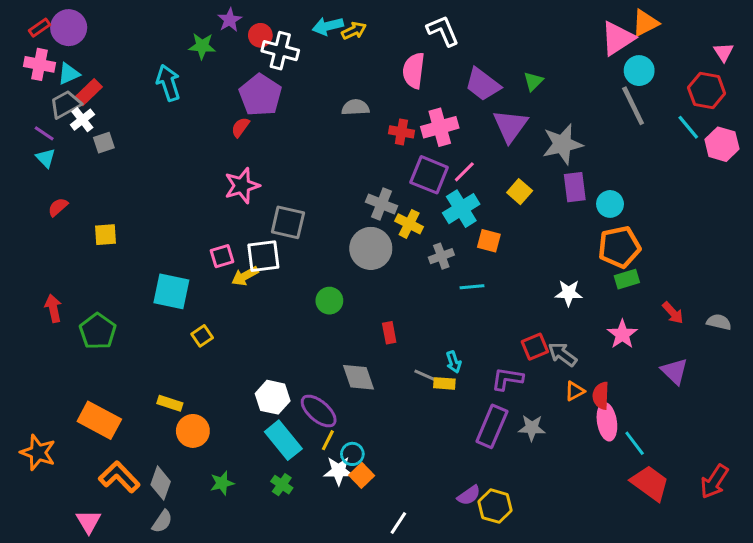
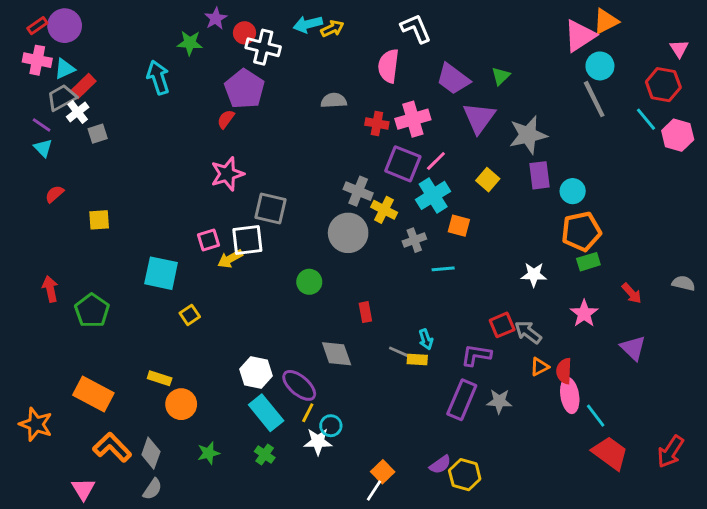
gray semicircle: (719, 322) -> (683, 283), moved
orange square: (362, 475) -> (383, 472), moved

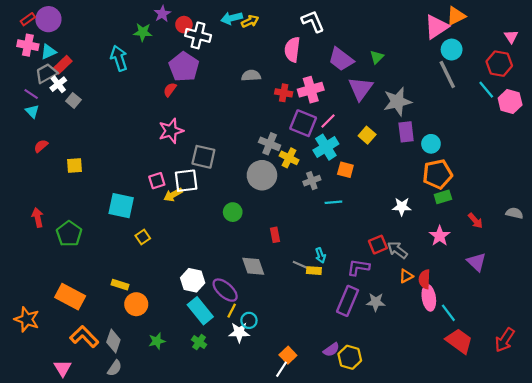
gray square: (98, 134) -> (73, 100), turned -32

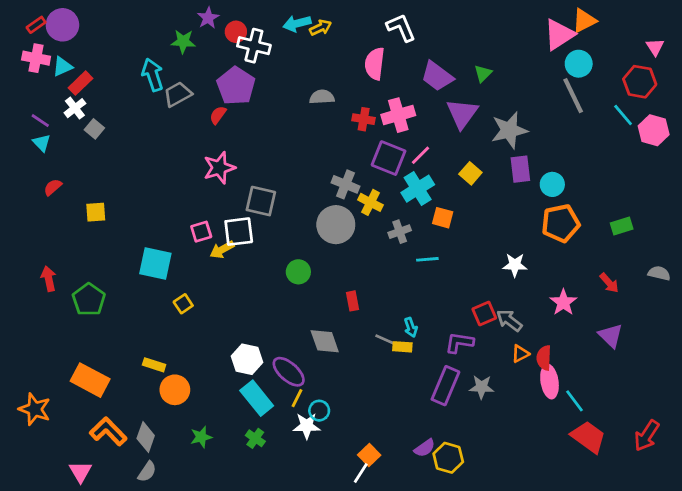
gray trapezoid: (46, 73) -> (178, 94), moved
green rectangle: (443, 197) -> (622, 226), moved

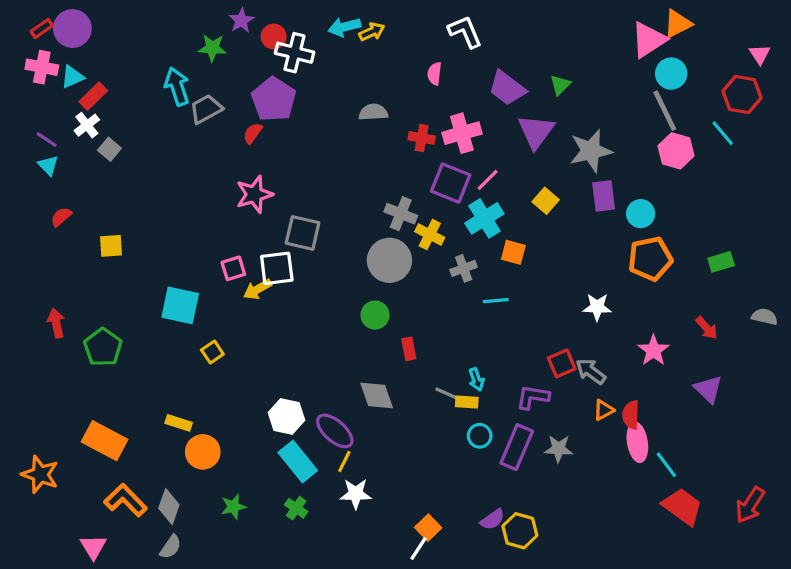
pink semicircle: (375, 64) -> (435, 74), size x0.6
pink hexagon: (654, 130) -> (676, 151), moved
green circle: (298, 272) -> (375, 315), moved
cyan circle: (319, 411) -> (480, 436), moved

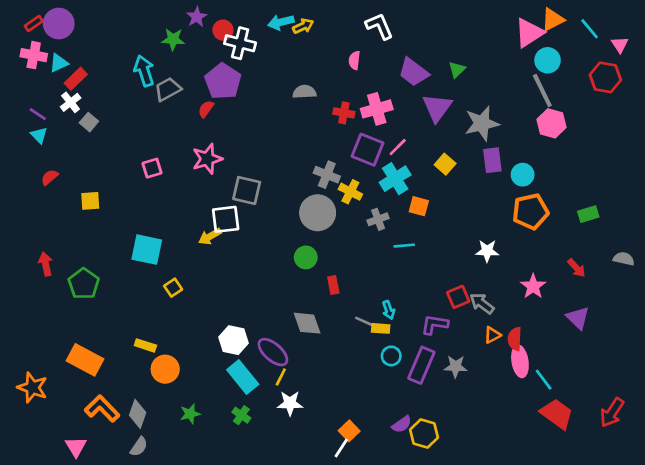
cyan line: (723, 133) -> (590, 29), moved
pink square: (233, 268) -> (152, 168), moved

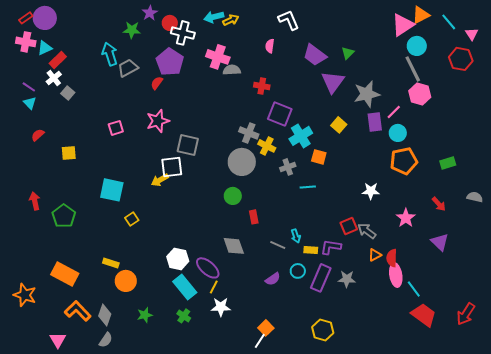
pink cross: (377, 109) -> (218, 57), moved, turned 35
pink line: (398, 147) -> (394, 112), moved
yellow rectangle: (381, 328) -> (311, 250), moved
purple semicircle: (402, 424) -> (273, 279), moved

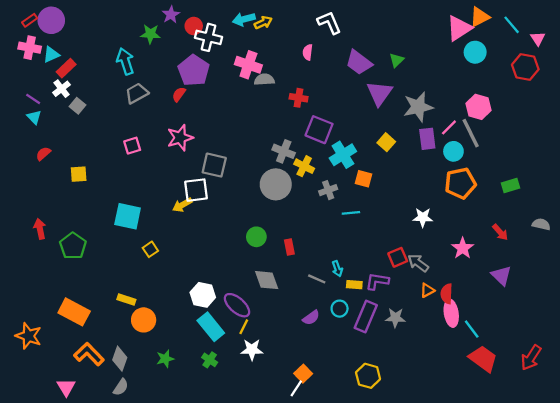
gray trapezoid: (128, 68) -> (137, 93), moved
gray line: (413, 69) -> (471, 133), moved
green circle: (233, 196) -> (256, 237), moved

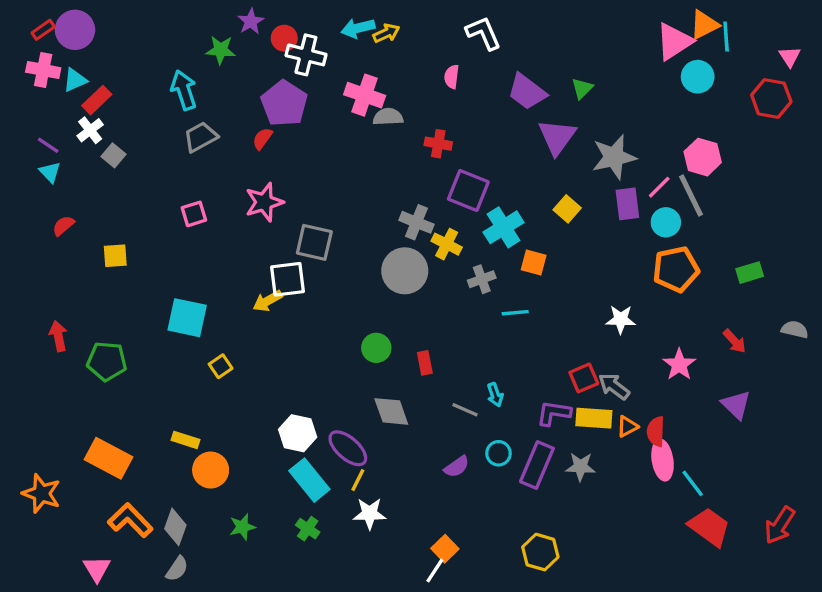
cyan line: (512, 25) -> (726, 37), moved, turned 36
green pentagon: (73, 246) -> (107, 361), turned -30
yellow rectangle: (354, 285) -> (594, 418), moved, size x1.5

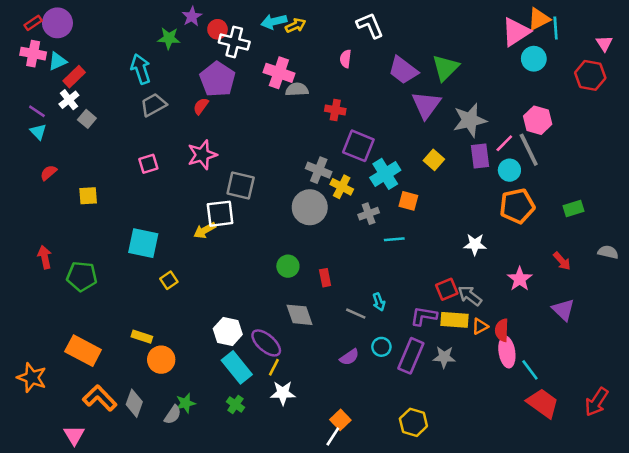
green triangle: (582, 88) -> (445, 68), size x1.6
gray semicircle: (177, 569) -> (173, 415), moved

